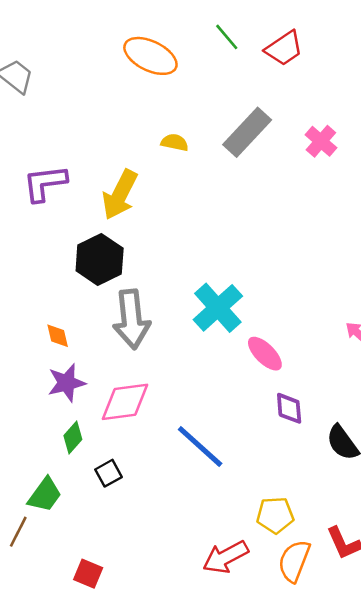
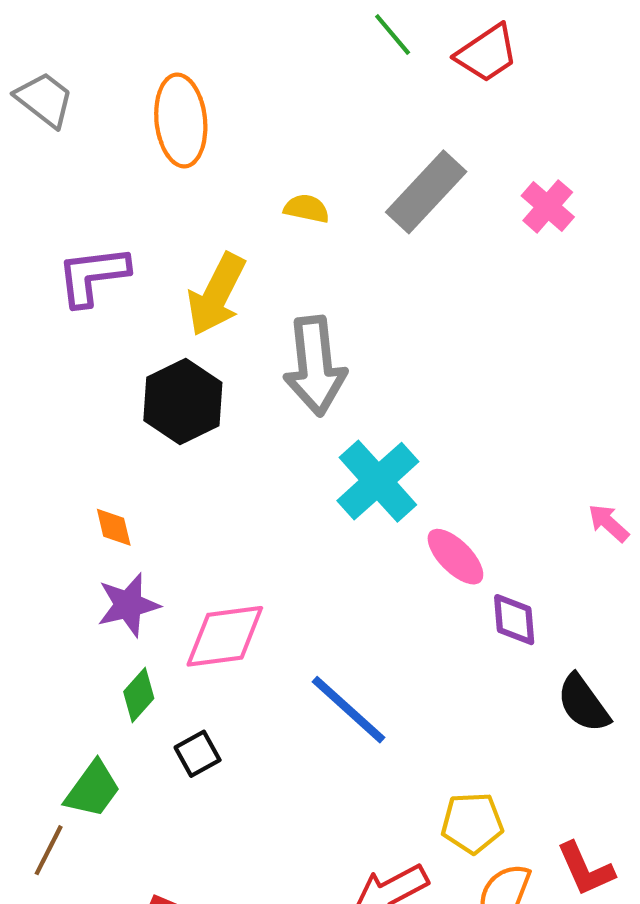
orange ellipse: (150, 56) -> (181, 120), moved, turned 58
gray arrow: (131, 319) -> (315, 366), moved
purple diamond: (289, 408) -> (514, 620), moved

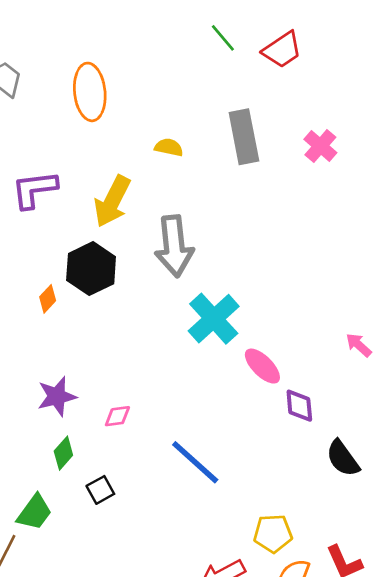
gray rectangle: (426, 192) -> (244, 137), turned -54
orange diamond: (114, 527) -> (48, 299), moved, turned 56
pink diamond: (225, 636) -> (117, 416), size x0.5

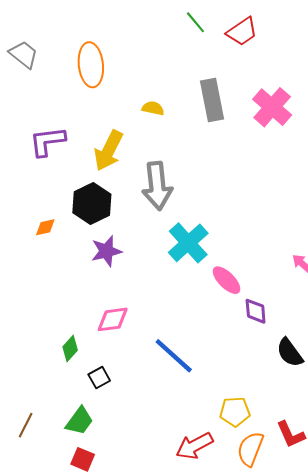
pink cross: (320, 146) -> (272, 107), size x1.5
orange diamond: (48, 299) -> (45, 227), moved, turned 35
purple star: (57, 396) -> (106, 251), moved
pink diamond: (117, 416) -> (113, 319), size x1.5
green trapezoid: (34, 512) -> (79, 421), moved

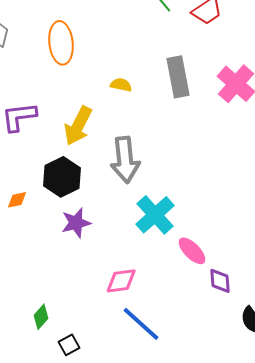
pink diamond: (113, 319) -> (121, 281), moved

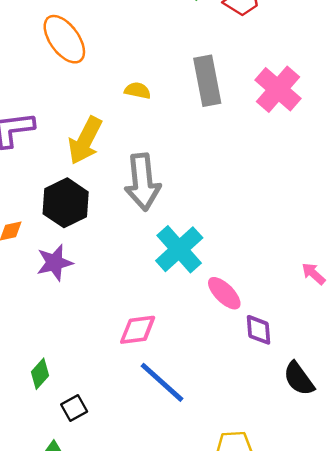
orange ellipse: (61, 43) -> (64, 39), turned -30
purple star: (76, 223) -> (55, 263), moved

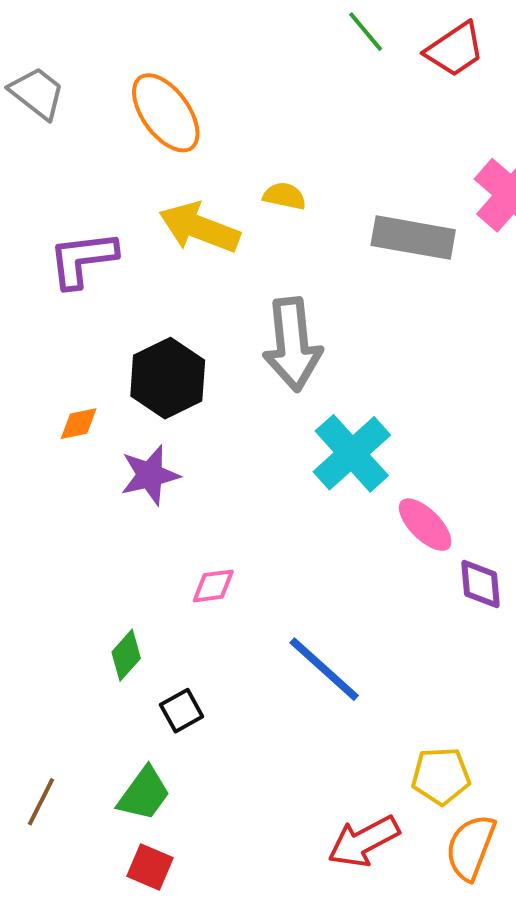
gray rectangle: (207, 81) -> (413, 238), moved, turned -69
yellow arrow: (85, 141) -> (199, 228), moved, turned 84
pink diamond: (138, 330) -> (213, 586), moved, size x0.7

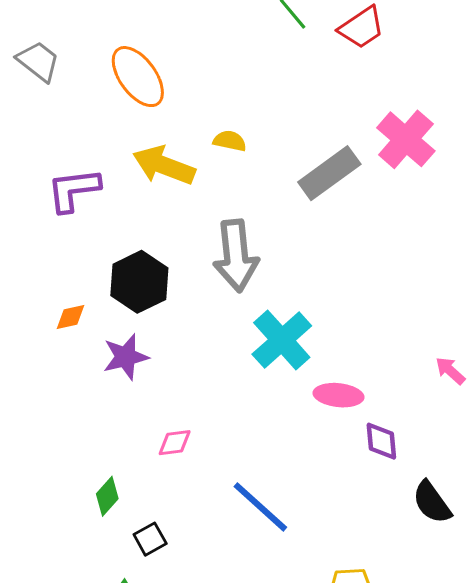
gray rectangle: (413, 238) -> (329, 173), turned -46
pink ellipse: (425, 525) -> (338, 395), turned -39

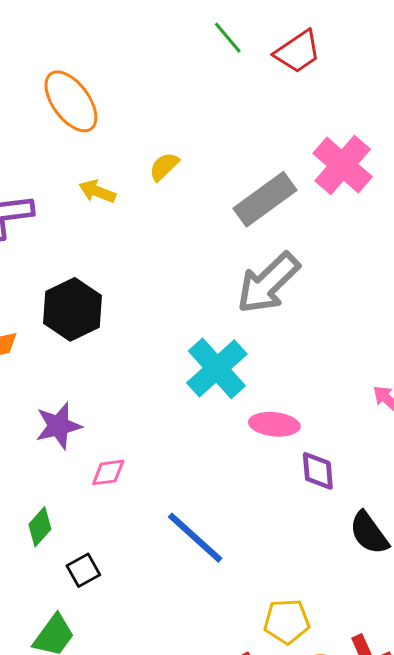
yellow semicircle: (230, 141) -> (164, 167), turned -56
yellow arrow: (164, 165) -> (97, 191), size x0.6
gray arrow: (236, 256) -> (268, 283), moved, turned 52
purple star: (126, 357) -> (59, 426), moved

